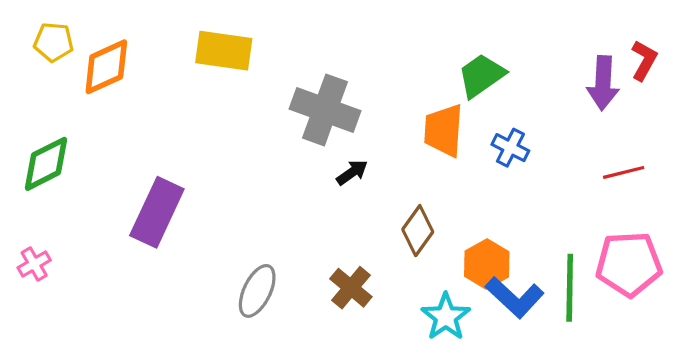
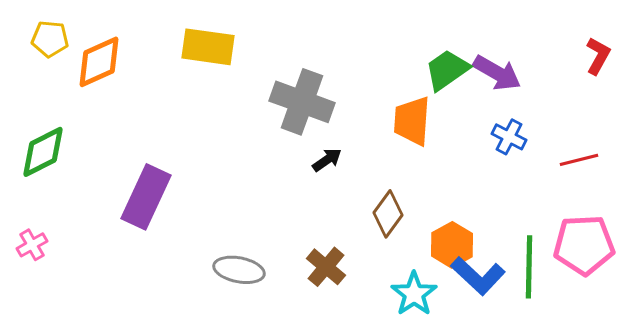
purple arrow: (603, 83) -> (497, 73), moved, turned -63
blue cross: (510, 148) -> (509, 137), moved
gray ellipse: (257, 291) -> (239, 270), turned 75

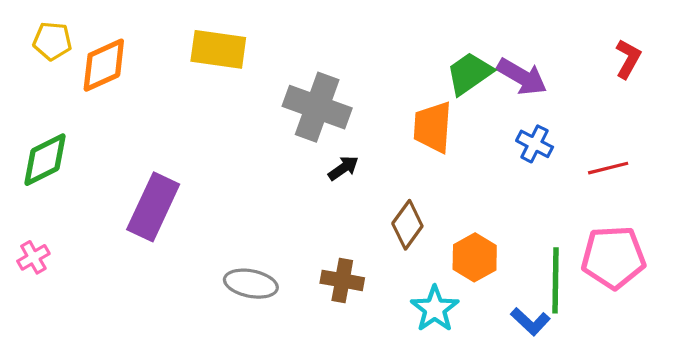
brown cross: (326, 267) -> (342, 280), turned -30
blue L-shape: (478, 276) -> (530, 321), moved, size x0.7

